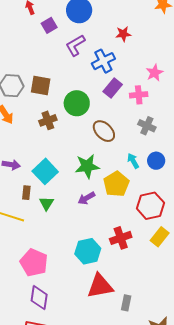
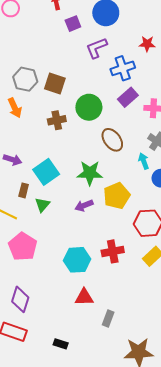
cyan arrow: (133, 161) -> (144, 161), moved
pink pentagon: (34, 263) -> (23, 247), moved
red triangle: (100, 286) -> (84, 297), size x0.7

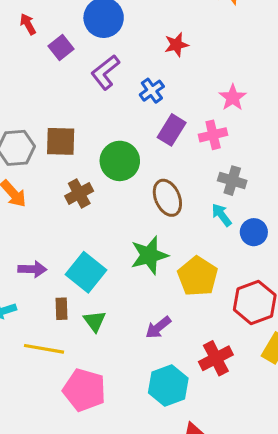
blue cross: (123, 68) -> (152, 91), size x0.7
brown ellipse: (112, 140) -> (167, 198), turned 30
purple arrow: (84, 206) -> (158, 327), moved

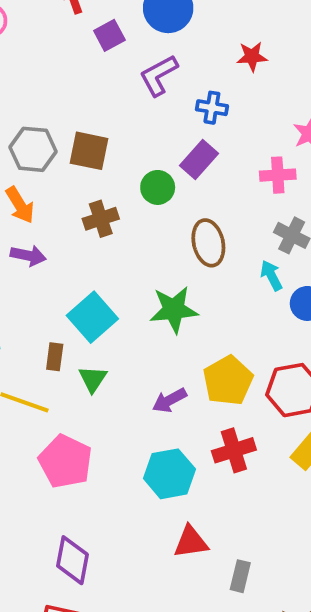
blue cross: (152, 91) -> (212, 108), turned 35
purple rectangle: (172, 130) -> (199, 160), moved
green circle: (120, 161) -> (158, 187), size x0.7
purple arrow: (32, 269) -> (28, 256), moved
yellow pentagon: (198, 276) -> (228, 381), moved

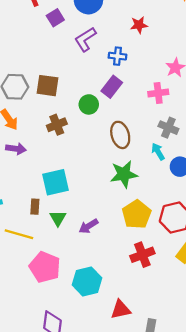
green star: (174, 310) -> (124, 174), moved
cyan square: (92, 317) -> (55, 182), turned 32
purple arrow: (169, 400) -> (88, 226), moved
cyan hexagon: (169, 474) -> (87, 281), moved

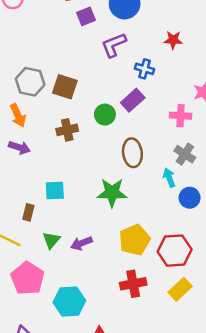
green star: (124, 174) -> (112, 193), moved
cyan square: (55, 182) -> (55, 191), size x0.7
green triangle: (58, 218) -> (51, 240), moved

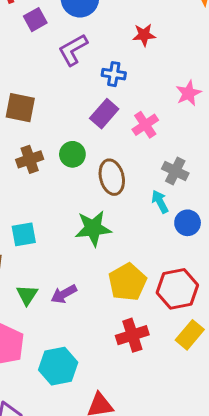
green circle: (105, 115) -> (72, 154), moved
pink cross: (181, 116) -> (145, 125), moved, turned -30

